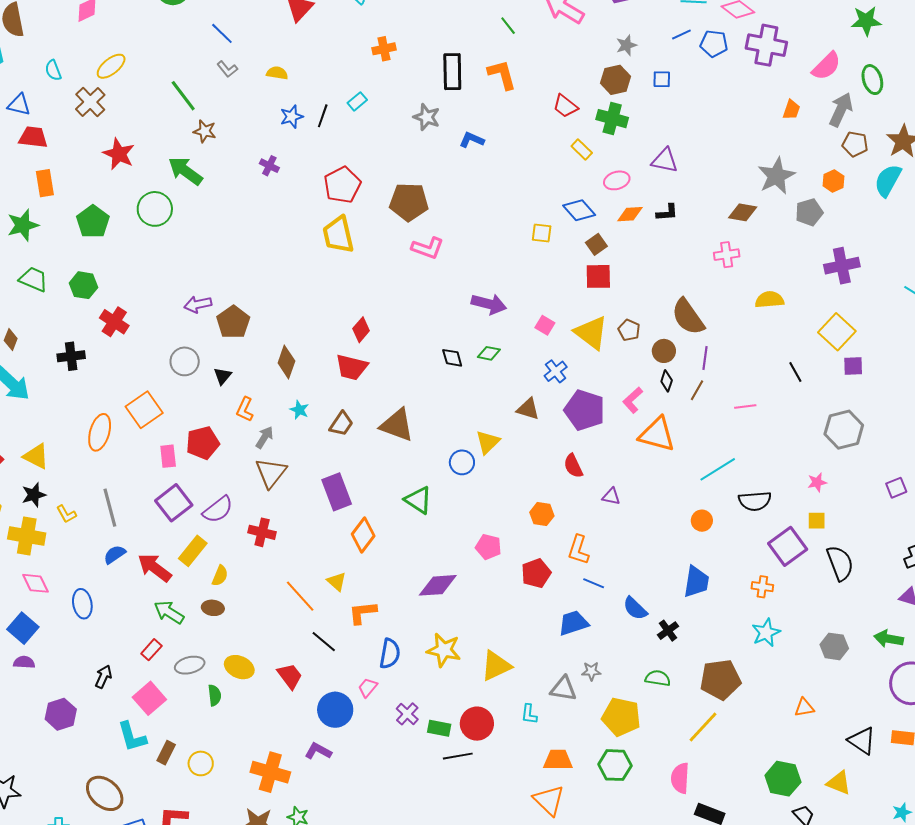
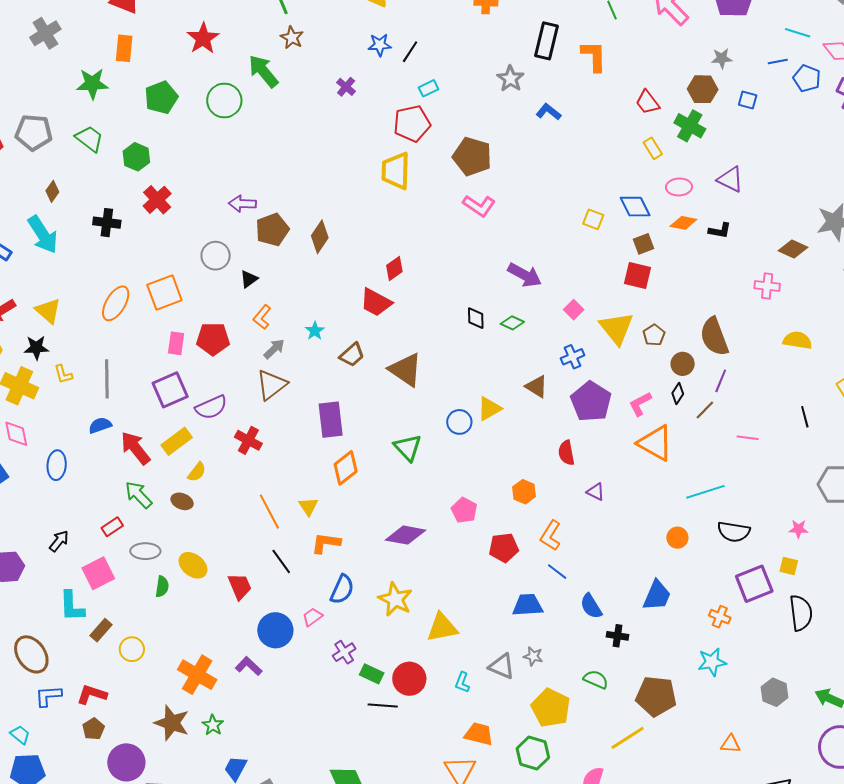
cyan rectangle: (357, 101) -> (429, 88), moved
brown diamond: (286, 362) -> (320, 237), moved
black cross: (668, 631) -> (617, 636), turned 30

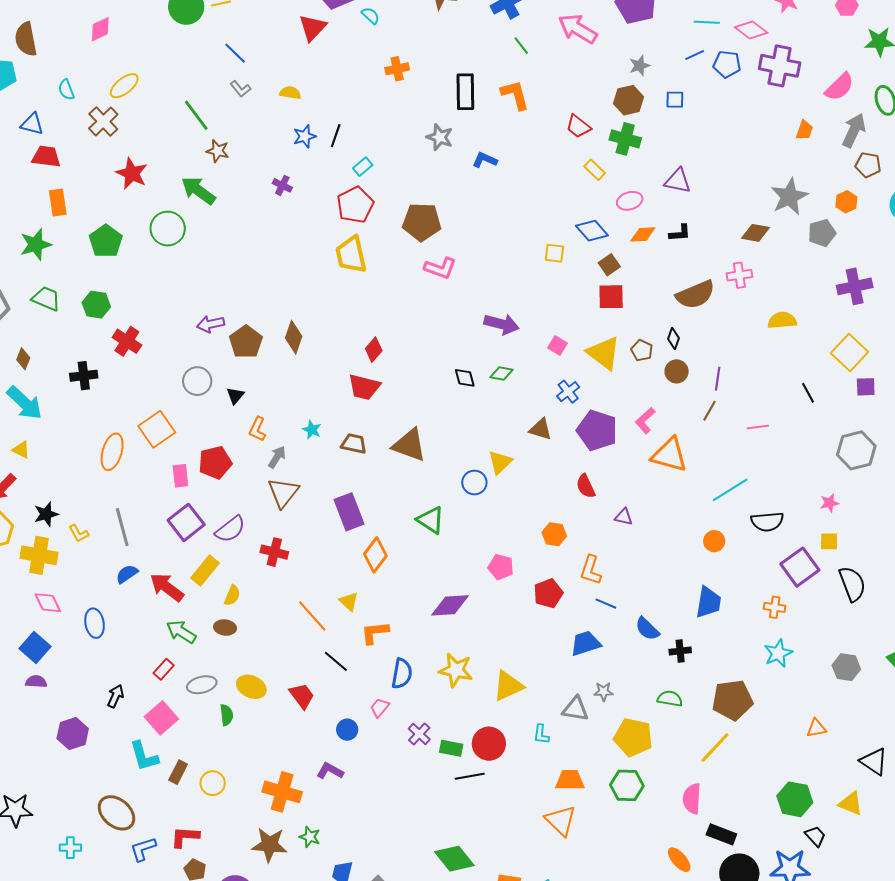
yellow triangle: (48, 311) -> (21, 450), moved, size x0.7
brown semicircle: (714, 337) -> (695, 295), moved, turned -78
brown trapezoid: (352, 355) -> (354, 444), turned -112
black diamond: (678, 393) -> (674, 339), moved
blue circle: (275, 630) -> (347, 730), size x0.6

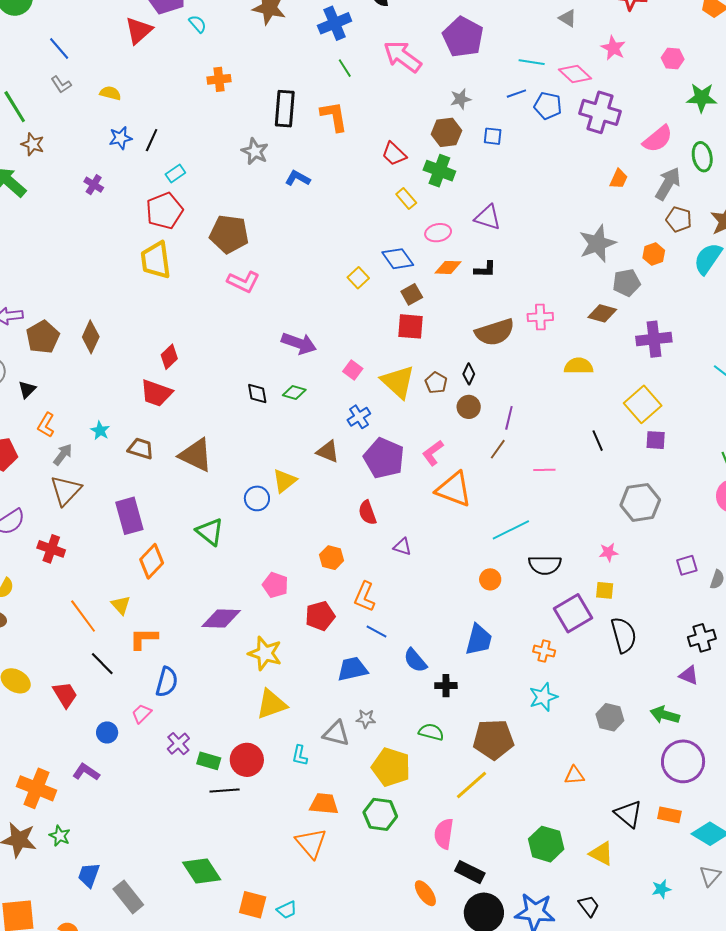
brown diamond: (755, 233) -> (602, 313), moved
yellow square: (554, 253) -> (358, 278), turned 35
yellow star: (456, 670) -> (265, 653), moved
black trapezoid: (815, 836) -> (589, 906), moved

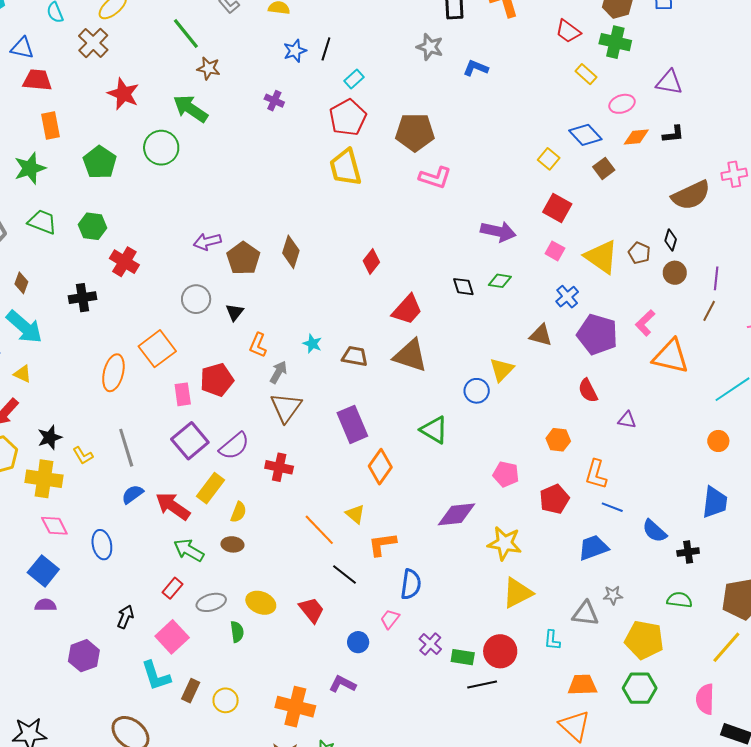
red square: (411, 326) -> (557, 208), moved, turned 32
red trapezoid: (156, 393) -> (407, 310), moved, turned -60

